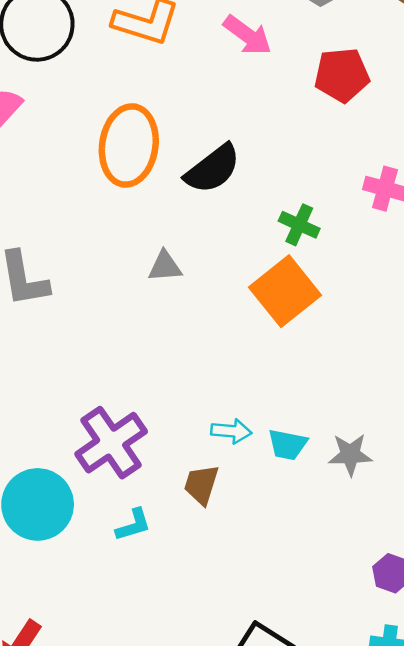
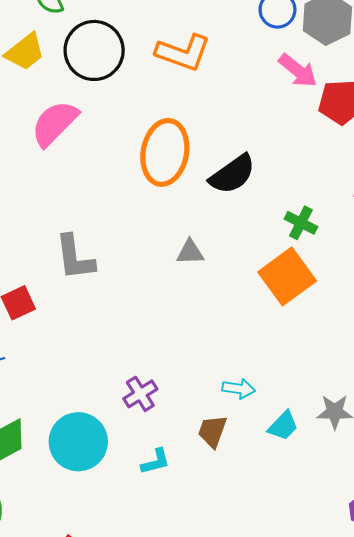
pink arrow: (248, 35) -> (298, 71), moved
purple cross: (111, 443) -> (140, 394), size x0.6
cyan trapezoid: (287, 445) -> (283, 426), moved, turned -60

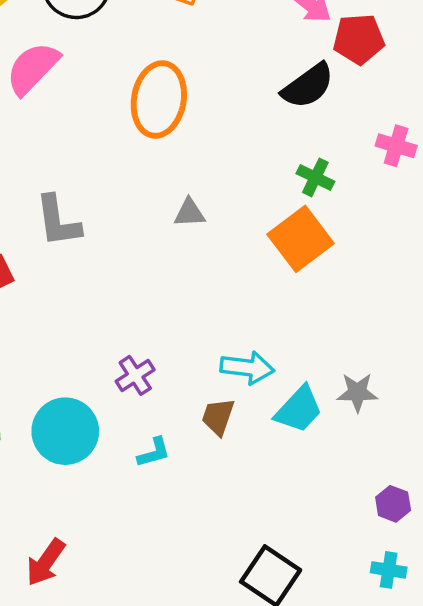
black semicircle: (232, 174) -> (308, 86), moved
cyan arrow: (239, 389) -> (247, 368), size x1.4
cyan trapezoid: (283, 426) -> (299, 409), size x1.4

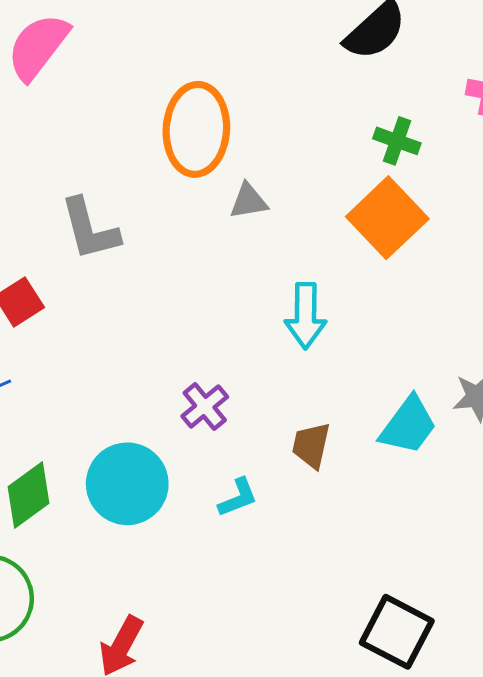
orange ellipse: (159, 100) -> (196, 129), moved
cyan arrow: (247, 368) -> (306, 316), moved, turned 90

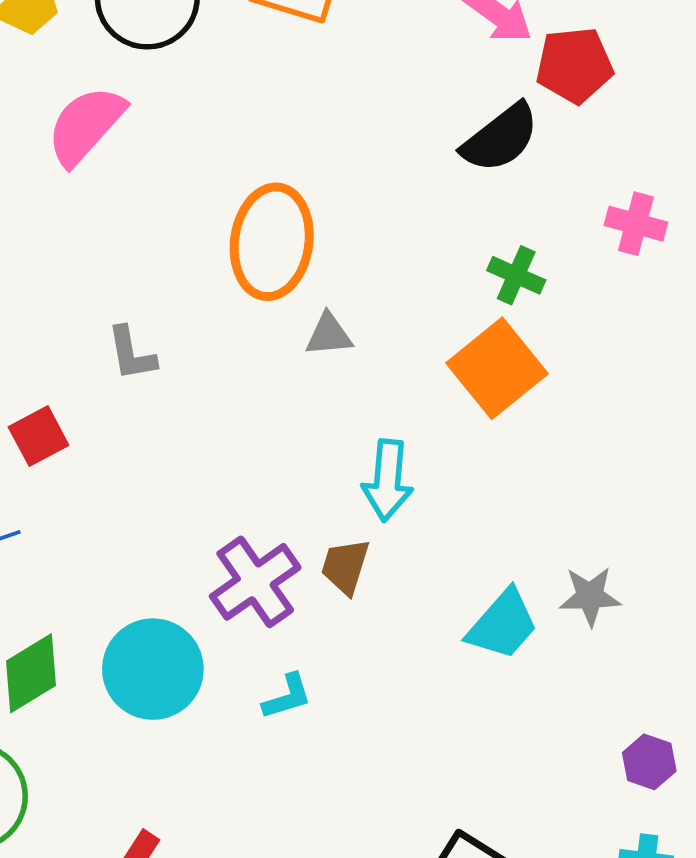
gray L-shape: (90, 229) -> (131, 354), size x0.7
purple cross: (205, 406) -> (255, 582), size x1.5
brown trapezoid: (311, 445) -> (345, 566), moved

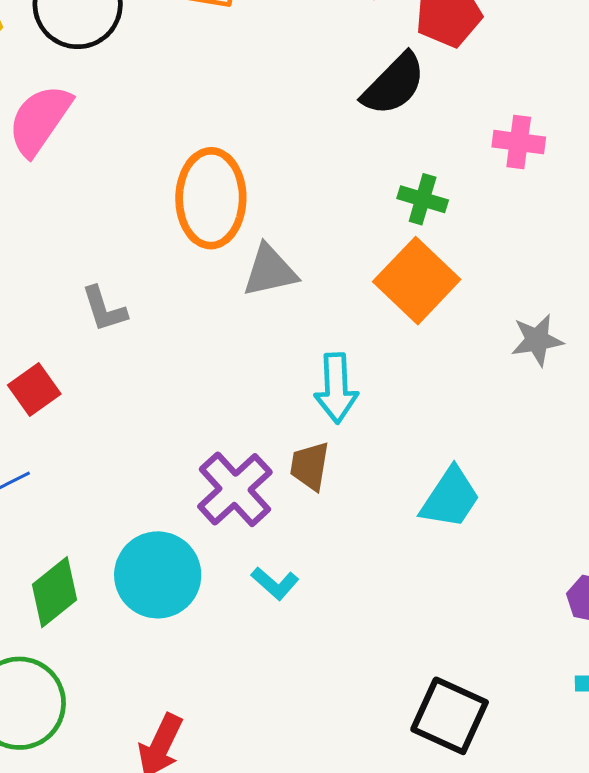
gray triangle: (329, 335) -> (270, 271), size x1.4
gray star: (590, 596) -> (537, 340), moved
cyan L-shape: (287, 697) -> (275, 583), turned 66

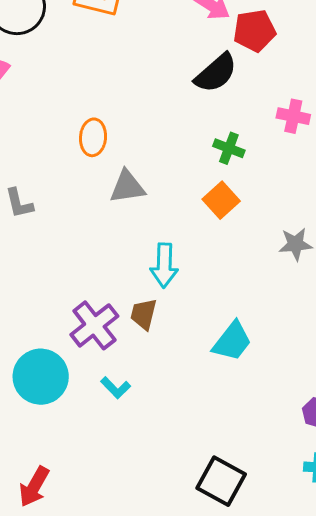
orange ellipse: (211, 198) -> (93, 137), size x0.6
orange square: (417, 281) -> (221, 200), size x0.7

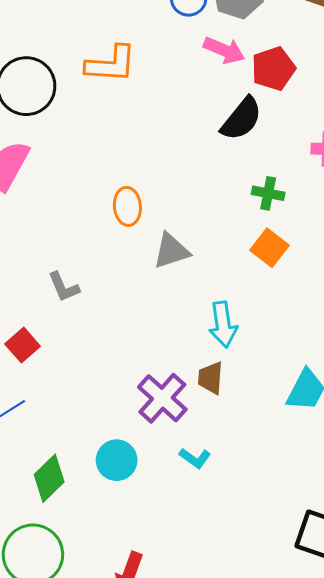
cyan circle: (41, 377) -> (117, 460), size x0.7

